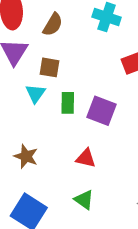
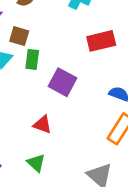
green rectangle: (68, 103) -> (32, 59), moved

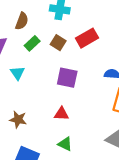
brown square: (19, 36) -> (58, 43), moved, turned 32
green rectangle: (32, 59) -> (32, 43), moved, turned 56

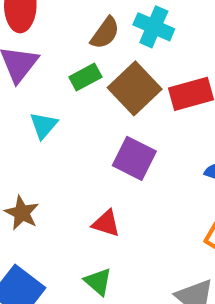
brown semicircle: (22, 21) -> (105, 33), moved
brown square: (58, 43) -> (135, 88), size x1.6

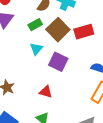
cyan triangle: (43, 125) -> (36, 49), moved

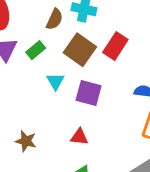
green rectangle: (35, 25) -> (36, 50), moved
red rectangle: (84, 32) -> (115, 46), turned -30

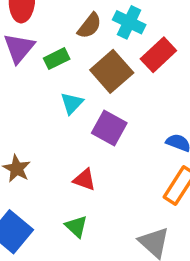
red rectangle: (115, 46) -> (158, 55), moved

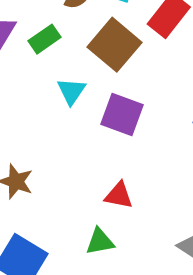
red triangle: (84, 180) -> (119, 195), moved
green triangle: (76, 226) -> (100, 242), turned -45

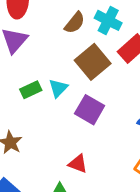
green rectangle: (45, 39) -> (31, 90), moved

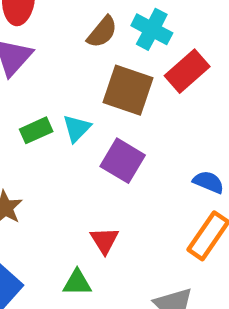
brown square: (93, 62) -> (128, 90), turned -32
red triangle: (78, 164) -> (105, 240), turned 36

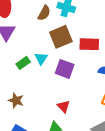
red rectangle: (187, 71) -> (89, 44), moved, turned 54
brown square: (128, 90) -> (61, 37), turned -30

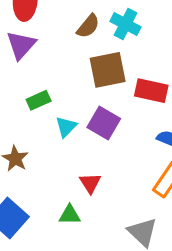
cyan triangle: (41, 58) -> (66, 127), moved

